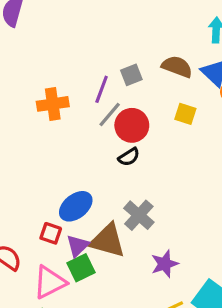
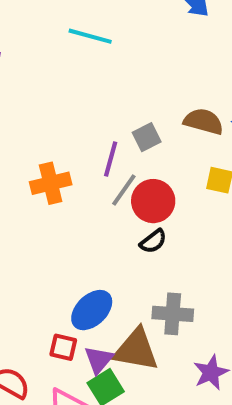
gray cross: (139, 215) -> (173, 314), turned -32

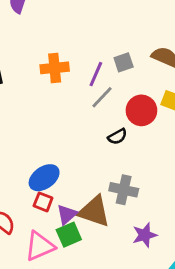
orange cross: (51, 183) -> (55, 68), moved
red circle: (153, 201) -> (141, 110), moved
blue ellipse: (92, 310) -> (44, 178), moved

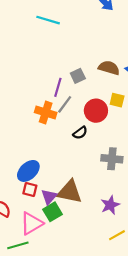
orange cross: (55, 68) -> (46, 112), moved, turned 30
gray cross: (124, 190) -> (112, 159), moved

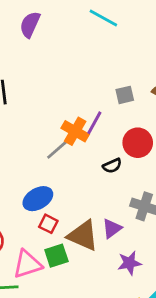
purple line: (58, 87) -> (94, 123), moved
gray line: (65, 104) -> (57, 150), moved
red square: (30, 190) -> (48, 224), moved
purple triangle: (49, 197) -> (112, 228), moved

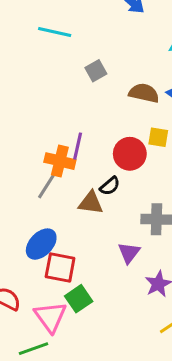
gray square: (125, 95) -> (96, 71), moved
red square: (48, 224) -> (60, 267), size x1.5
brown triangle: (83, 236) -> (91, 203), moved, size x0.7
pink triangle: (27, 264) -> (50, 317), turned -32

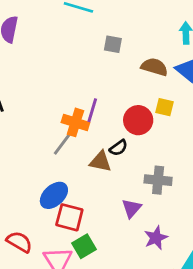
gray square: (96, 71) -> (113, 44), turned 36

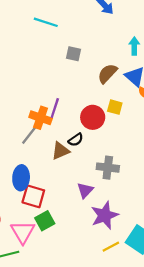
brown semicircle: (154, 67) -> (107, 73), turned -65
brown triangle: (100, 162) -> (60, 151), turned -36
blue ellipse: (54, 195) -> (21, 178), turned -45
purple star: (156, 238) -> (105, 215), size x1.4

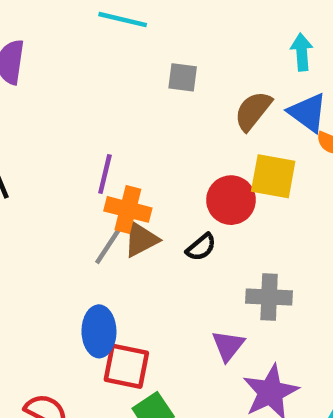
yellow square: (115, 107) -> (273, 176), size x1.5
purple line: (55, 108) -> (105, 174), moved
brown triangle: (60, 151) -> (141, 239), moved

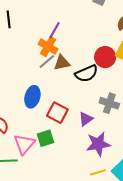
orange cross: (128, 209) -> (48, 47), moved
black semicircle: (201, 247) -> (86, 73), size x1.6
red square: (126, 366) -> (57, 113), moved

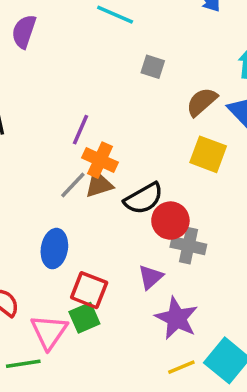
orange cross: (48, 47) -> (100, 160), moved
red circle: (105, 57) -> (170, 221), moved
red square: (57, 113) -> (89, 290), moved
purple star: (98, 144) -> (177, 318), turned -30

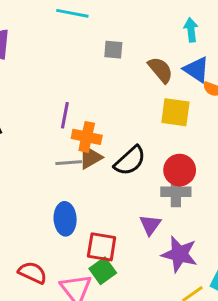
brown semicircle: (202, 102) -> (160, 70), turned 104
gray line: (73, 185) -> (69, 163), turned 55
red circle: (170, 221) -> (180, 170), moved

